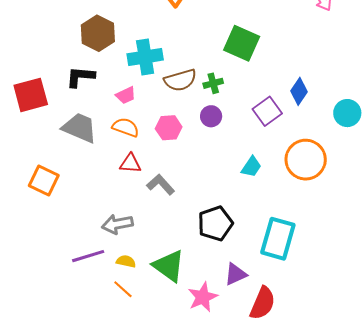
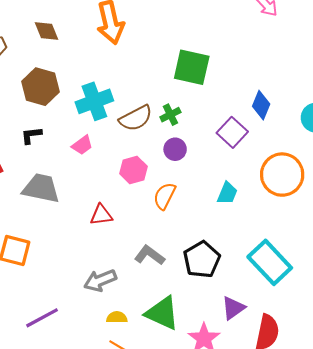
black L-shape: (80, 77) -> (31, 135), size x0.7
orange semicircle: (126, 127) -> (165, 196), moved, turned -72
gray L-shape: (161, 185) -> (150, 255), moved
cyan rectangle: (278, 239) -> (270, 262), turned -48
purple line: (88, 256) -> (42, 318), moved

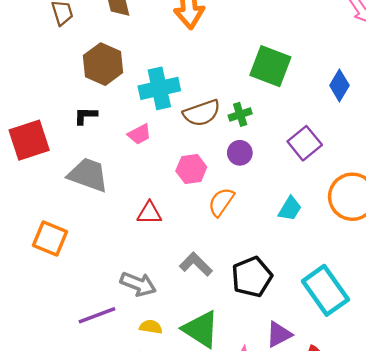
blue diamond: (261, 105) -> (339, 85), moved
gray arrow: (100, 280) -> (138, 284), turned -144
purple line: (42, 318) -> (97, 315), moved

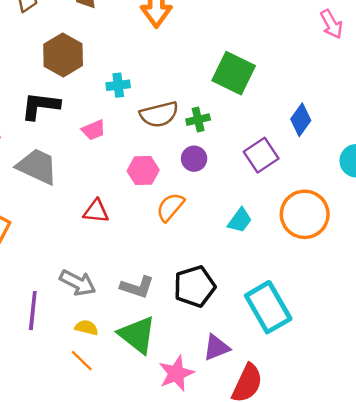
blue diamond: (339, 85) -> (301, 120), moved
cyan cross: (159, 88) -> (118, 85), size x0.6
black L-shape: (86, 116) -> (40, 106), size x1.6
gray L-shape: (196, 264) -> (137, 287), moved, turned 148
purple line: (97, 315) -> (33, 311), turned -69

